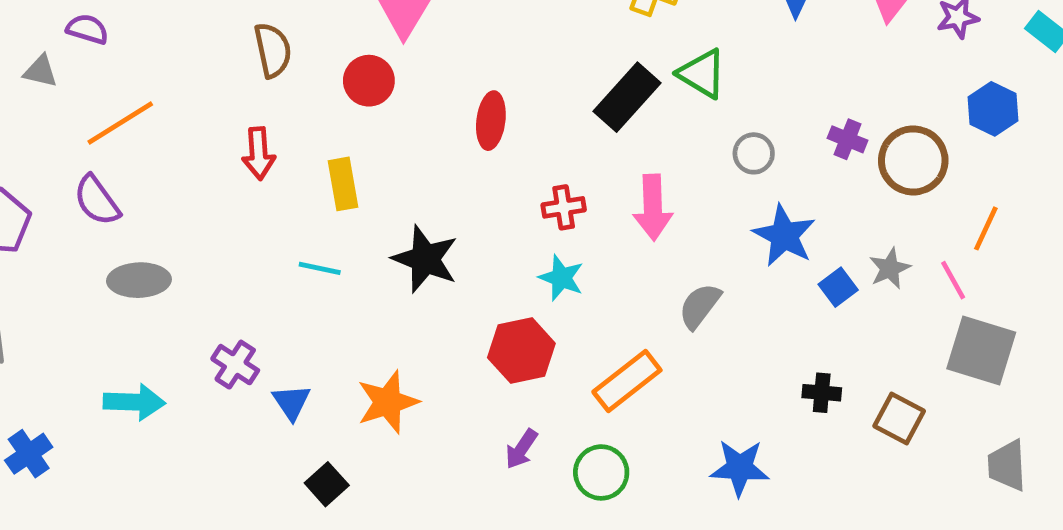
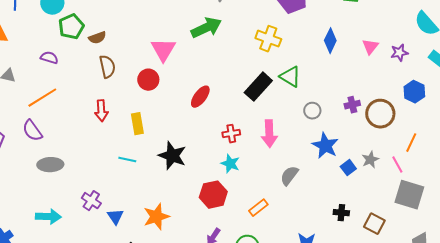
purple semicircle: (87, 29) -> (49, 58), moved
red ellipse: (491, 121) -> (200, 97), turned 30
purple cross: (848, 139) -> (352, 105), turned -35
orange rectangle: (627, 381) -> (258, 208), size x0.7

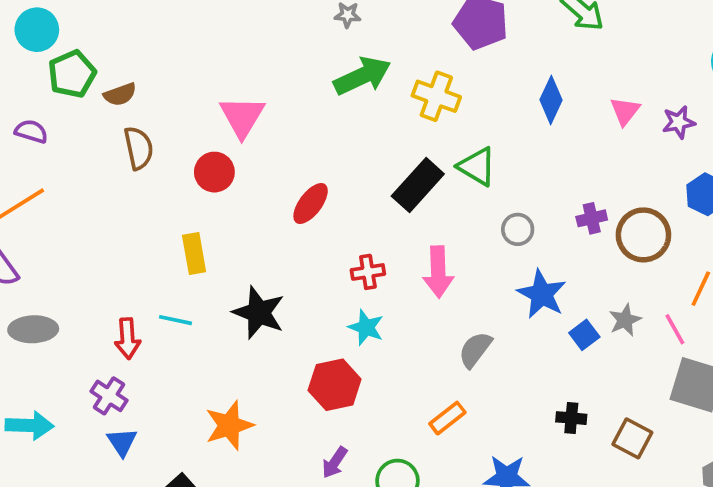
green arrow: (206, 28) -> (362, 76), moved
red arrow: (101, 111) -> (127, 339), moved
orange rectangle: (258, 208) -> (447, 418), moved
blue triangle: (115, 217) -> (122, 442), moved

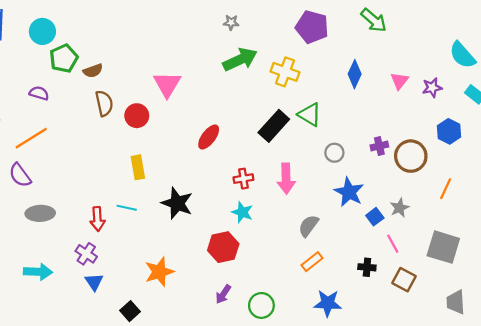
red circle: (214, 172) -> (137, 116), moved
pink line: (675, 329) -> (393, 244), moved
orange rectangle: (447, 418) -> (312, 262), moved

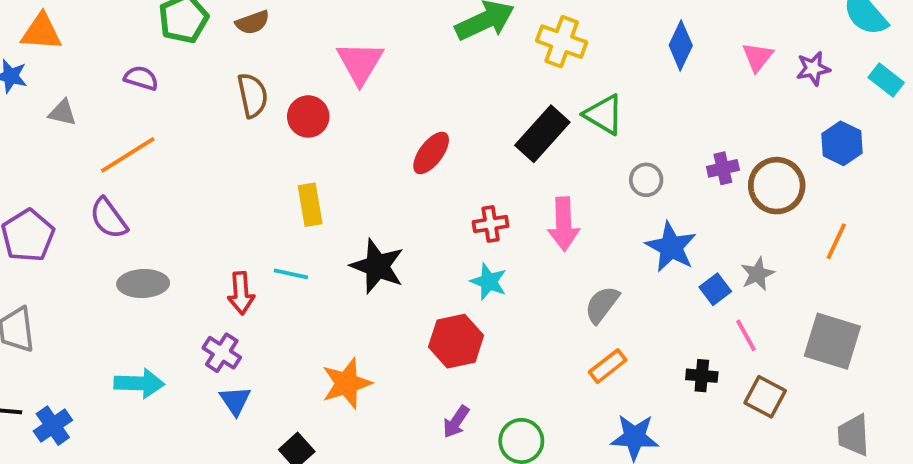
brown semicircle: (93, 71) -> (253, 22), moved

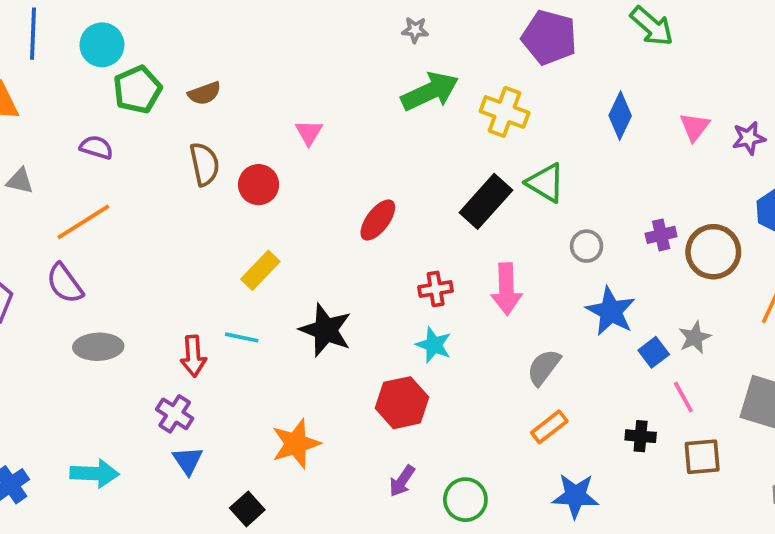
pink triangle: (360, 63) -> (309, 132), size x0.6
yellow rectangle: (310, 205) -> (260, 270), turned 54
cyan arrow: (139, 383) -> (95, 473), moved
brown square: (765, 397) -> (702, 457), turned -33

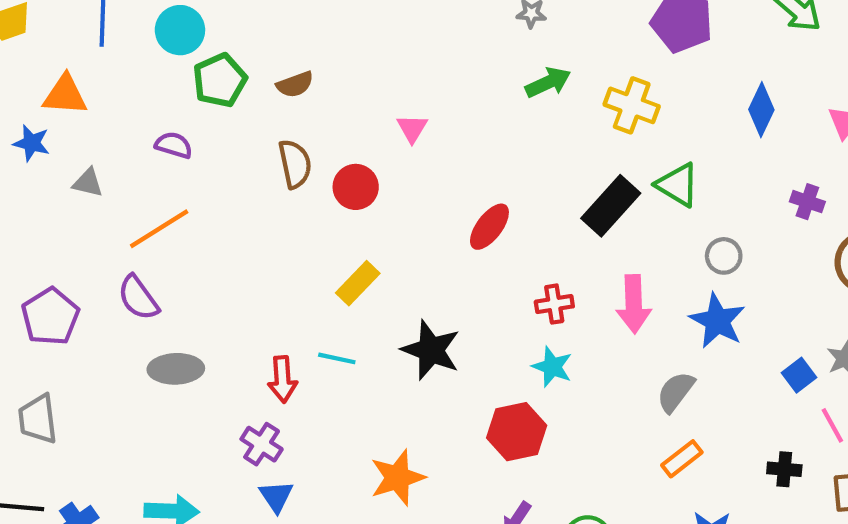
green arrow: (430, 91) -> (548, 82), size x0.7
purple cross: (661, 235) -> (807, 202), moved, turned 32
blue star: (611, 311) -> (717, 321), moved

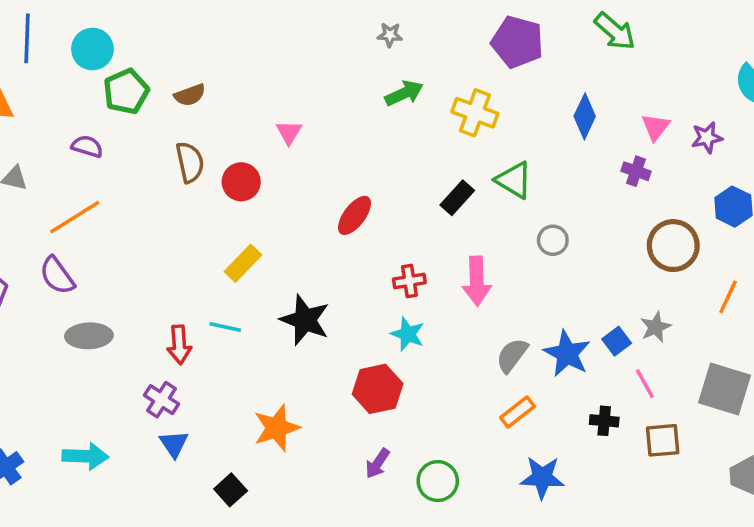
purple cross: (807, 202) -> (636, 171), moved
black rectangle: (611, 206) -> (457, 198), size x0.7
blue star: (717, 321) -> (567, 354), moved

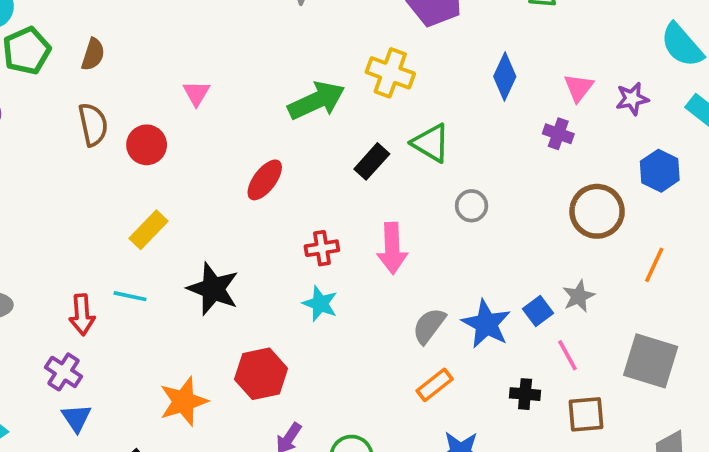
green arrow: (404, 93) -> (316, 101), moved, size x1.4
brown semicircle: (190, 95) -> (93, 54), turned -52
red hexagon: (378, 389) -> (261, 374), moved

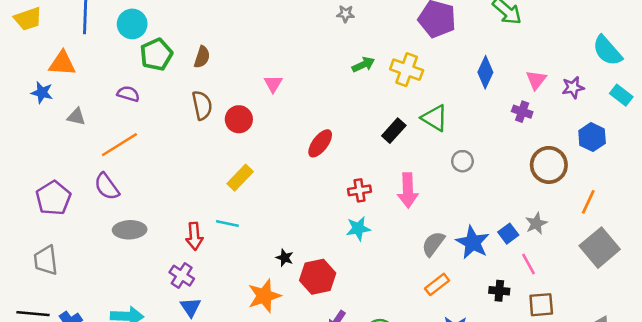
green arrow: (316, 101) -> (363, 65), moved, size x0.6
black star: (213, 289) -> (285, 258), moved, size x0.5
cyan star: (320, 304) -> (358, 229), turned -30
gray square: (651, 361) -> (600, 248), moved, turned 33

